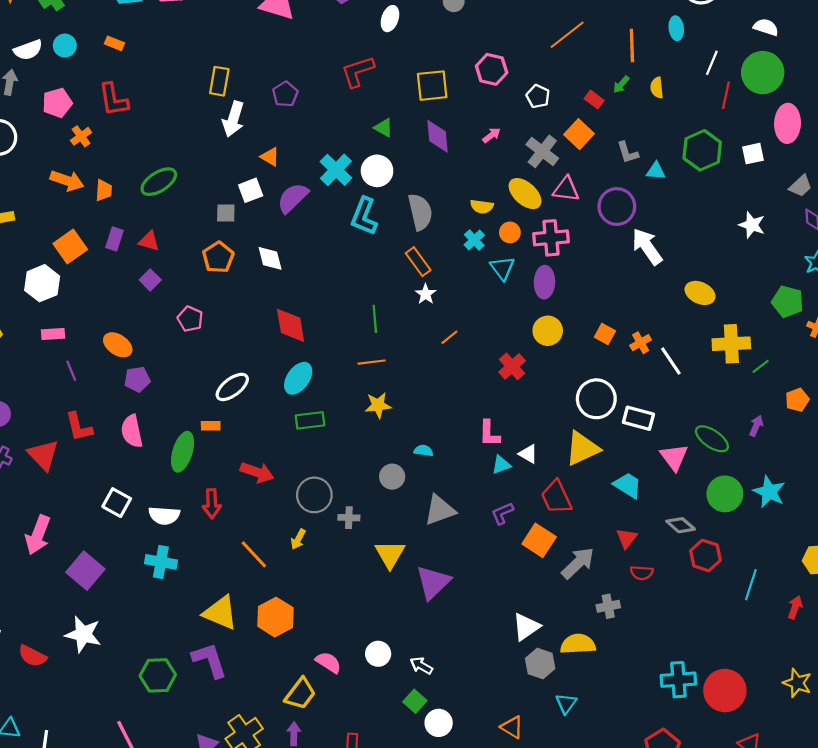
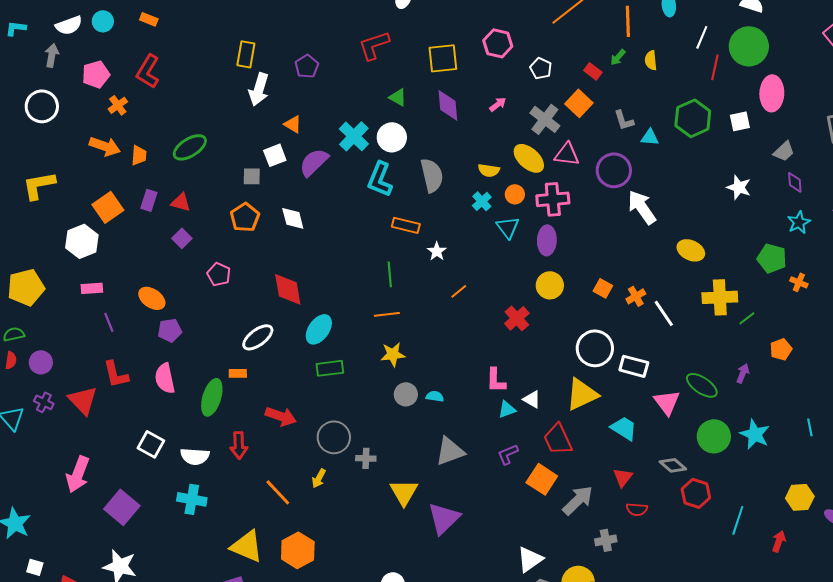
red L-shape: (113, 100) -> (148, 71), turned 40
orange rectangle: (418, 262) -> (406, 225), moved, turned -40
red diamond: (291, 325) -> (288, 289), moved
gray circle: (392, 477) -> (406, 394), moved

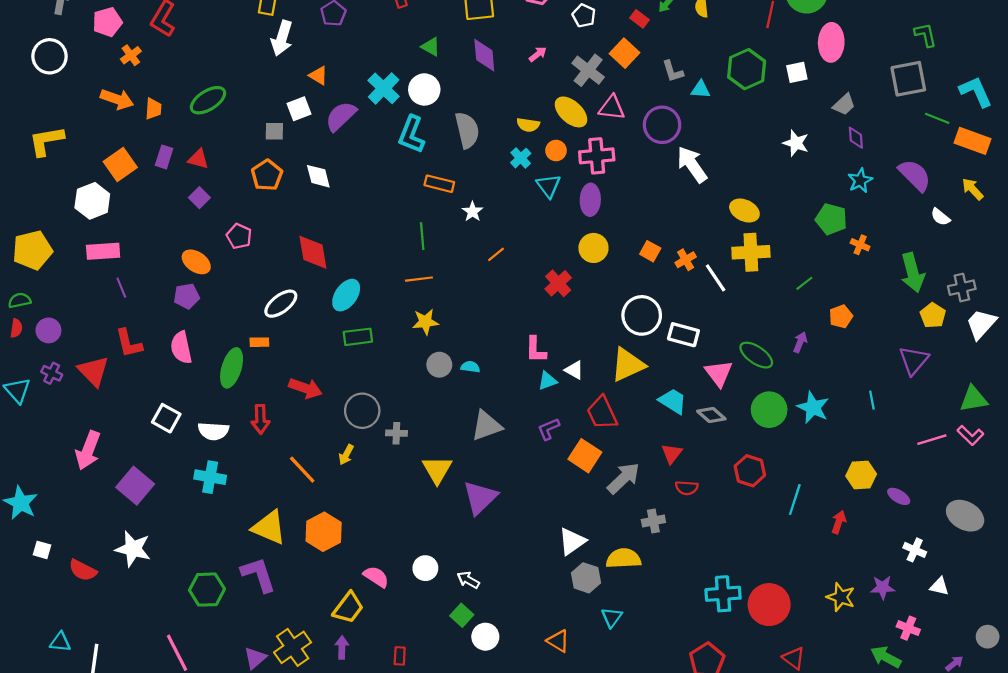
pink rectangle: (92, 288) -> (103, 251), size x1.4
yellow cross: (720, 297) -> (751, 252), moved
orange ellipse: (152, 298) -> (196, 262), moved
gray diamond: (673, 465) -> (711, 415), moved

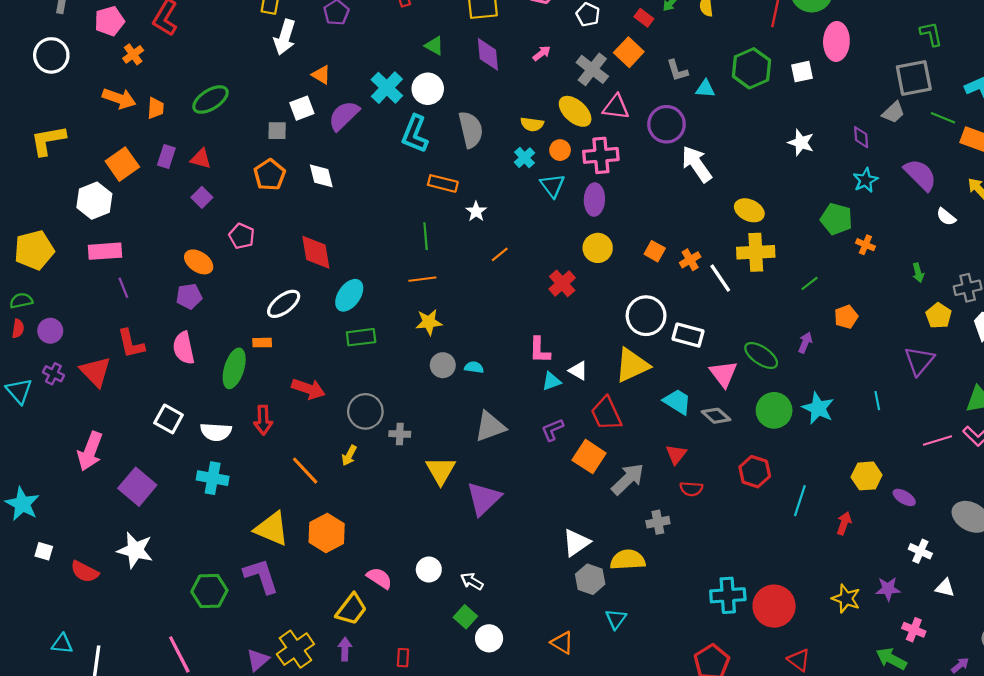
gray trapezoid: (844, 104) -> (893, 112), moved
green arrow: (913, 273) -> (918, 273), size x0.5

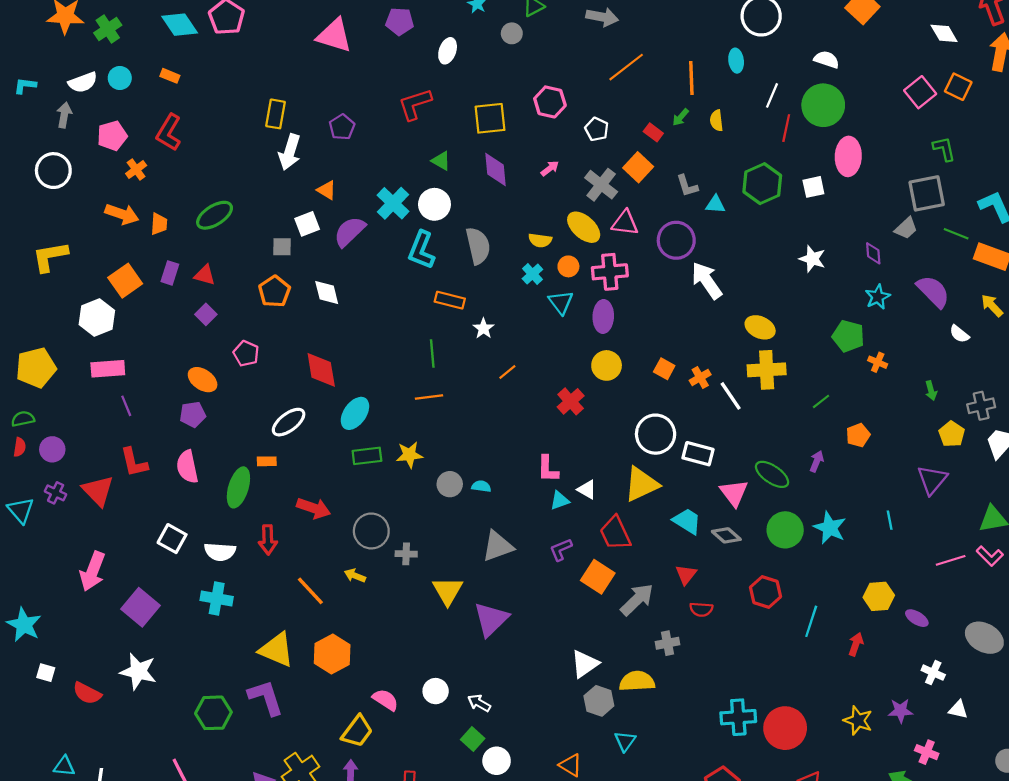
yellow star: (429, 322) -> (409, 455), moved
yellow arrow: (349, 455) -> (355, 576), turned 84

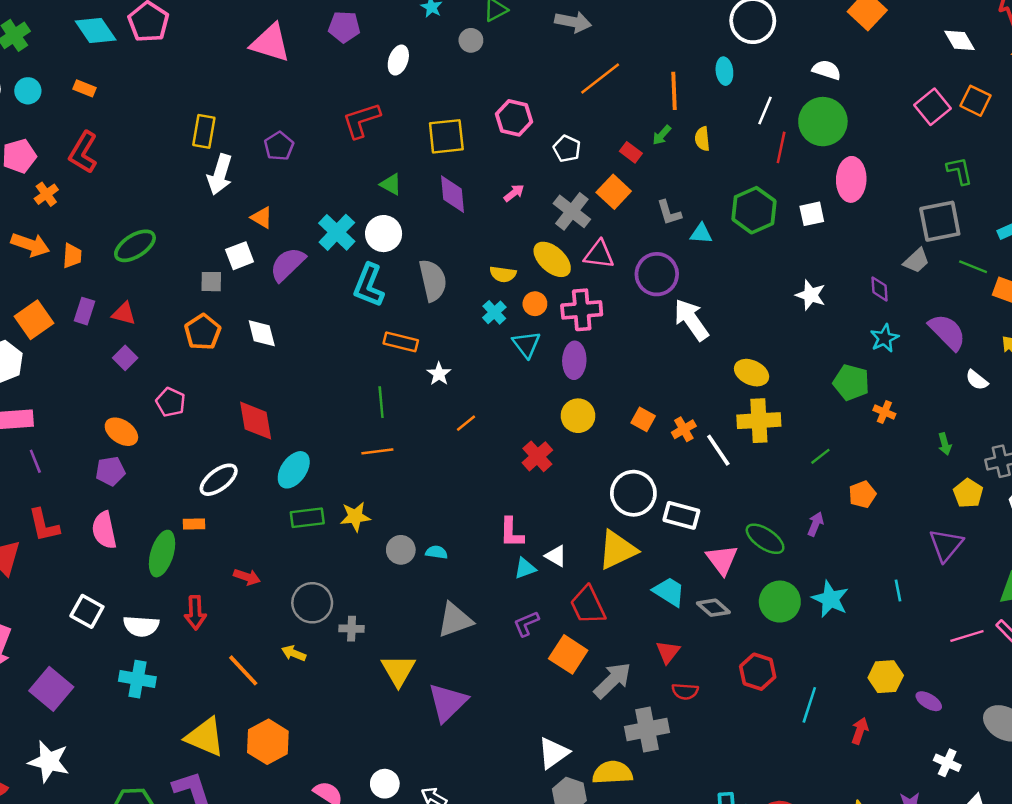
red arrow: (314, 508) -> (247, 577), size x0.7
gray cross: (667, 643) -> (647, 730), size x1.6

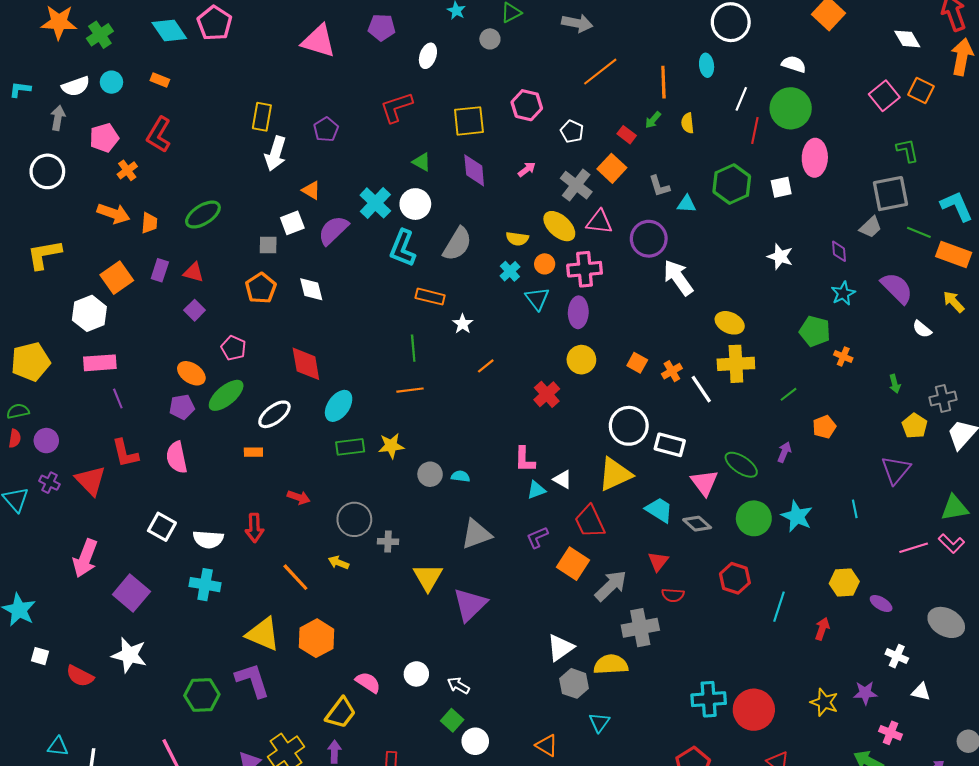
gray semicircle: (433, 280) -> (457, 244), turned 44
green ellipse: (162, 554) -> (226, 395), moved, turned 33

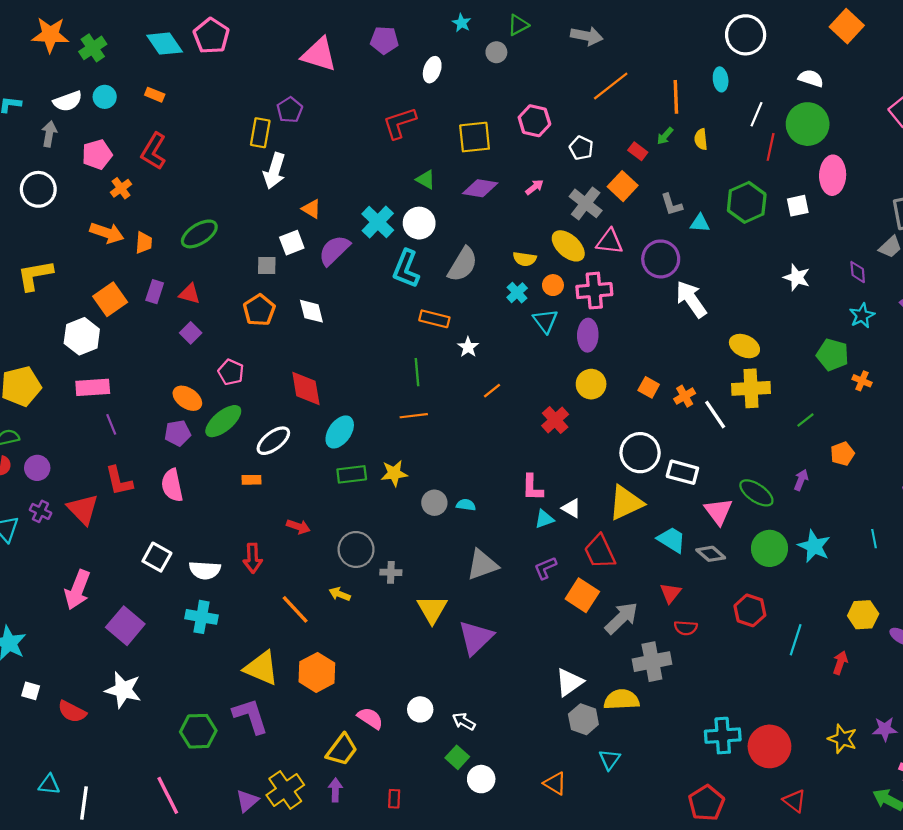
purple pentagon: (326, 129) -> (290, 110), moved
purple diamond: (474, 170) -> (480, 188), turned -76

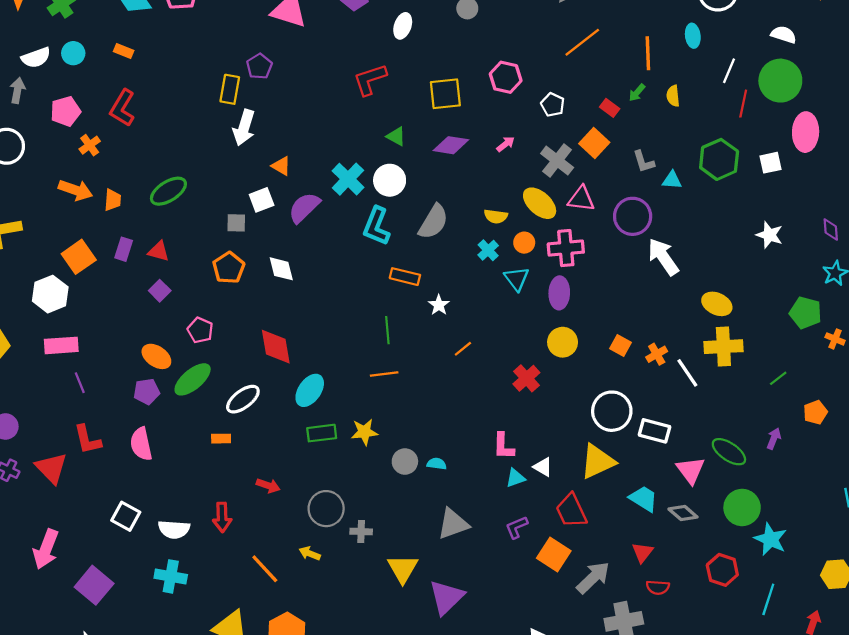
cyan star: (814, 546) -> (771, 539), moved

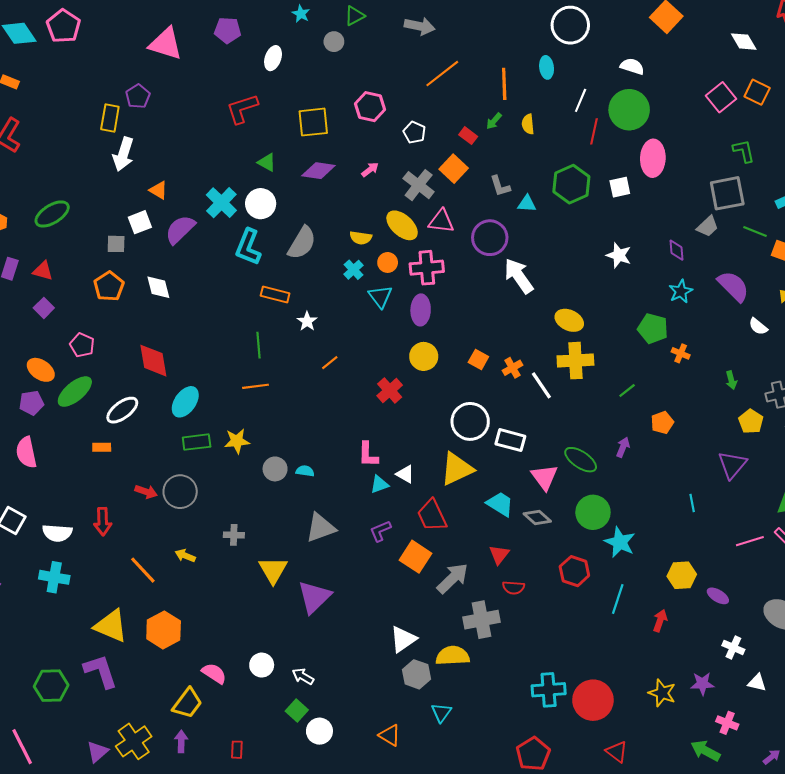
gray circle: (326, 509) -> (180, 492), moved

